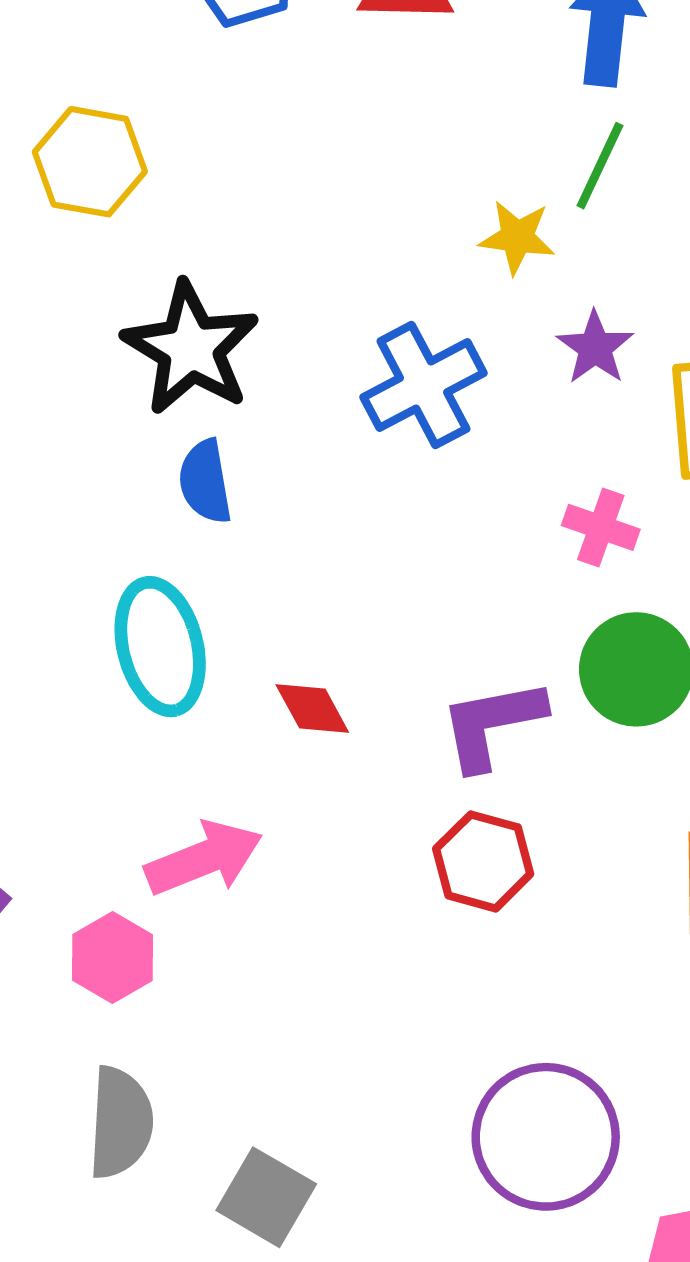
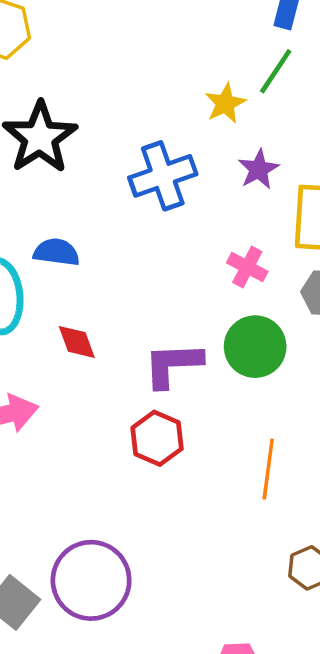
yellow star: (517, 237) -> (225, 103), turned 30
blue semicircle: (205, 482) -> (56, 252), moved, turned 99
purple circle: (546, 1137) -> (91, 580), moved

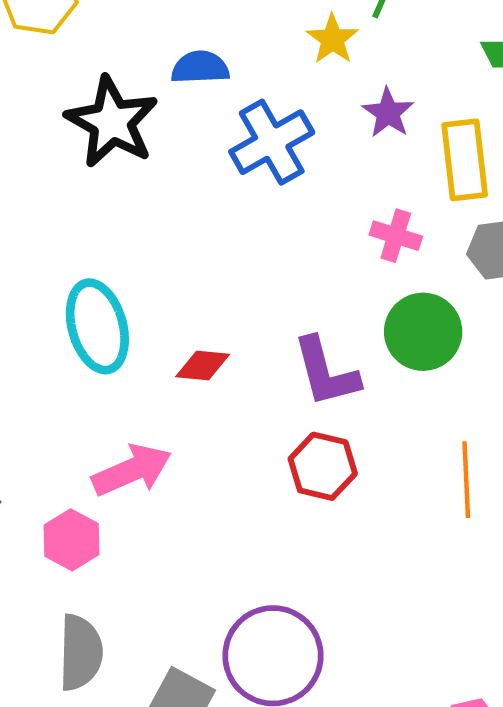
blue semicircle: (56, 252) -> (200, 67), moved
red diamond: (77, 342) -> (203, 365), turned -54
purple L-shape: (173, 365) -> (326, 372), turned -92

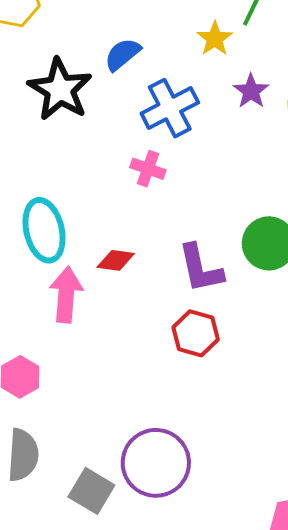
blue semicircle: (200, 67) -> (123, 54), turned -39
pink cross: (396, 236) -> (148, 169), moved
pink arrow: (132, 470) -> (66, 295), moved, turned -64

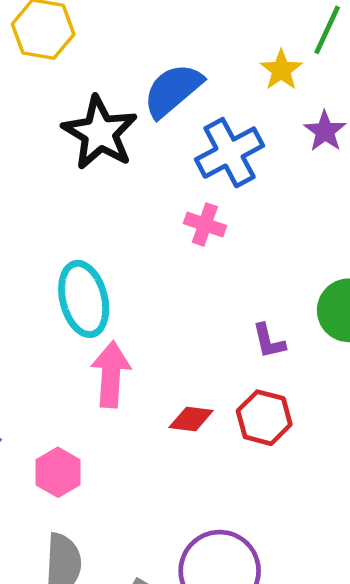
blue semicircle: (123, 54) -> (173, 90), size x1.4
red diamond: (116, 260) -> (191, 419), moved
purple L-shape: (201, 268) -> (269, 341), size x0.6

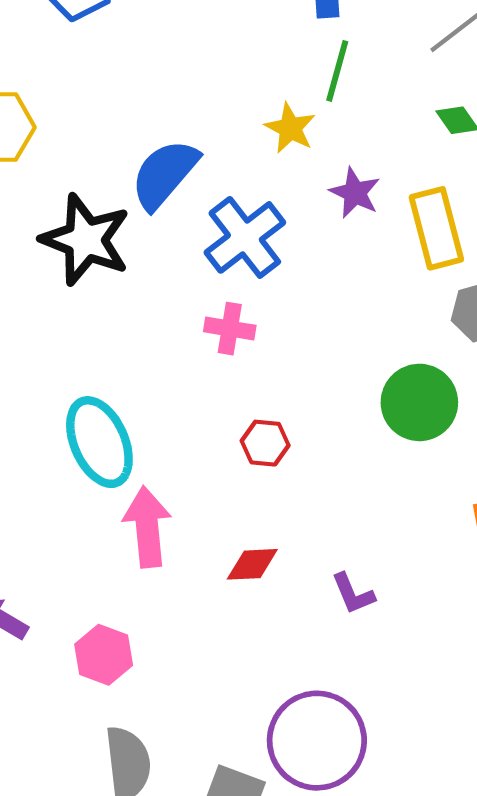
purple L-shape: (269, 341) -> (353, 594), moved
red hexagon: (264, 418) -> (265, 443), moved, size x0.7

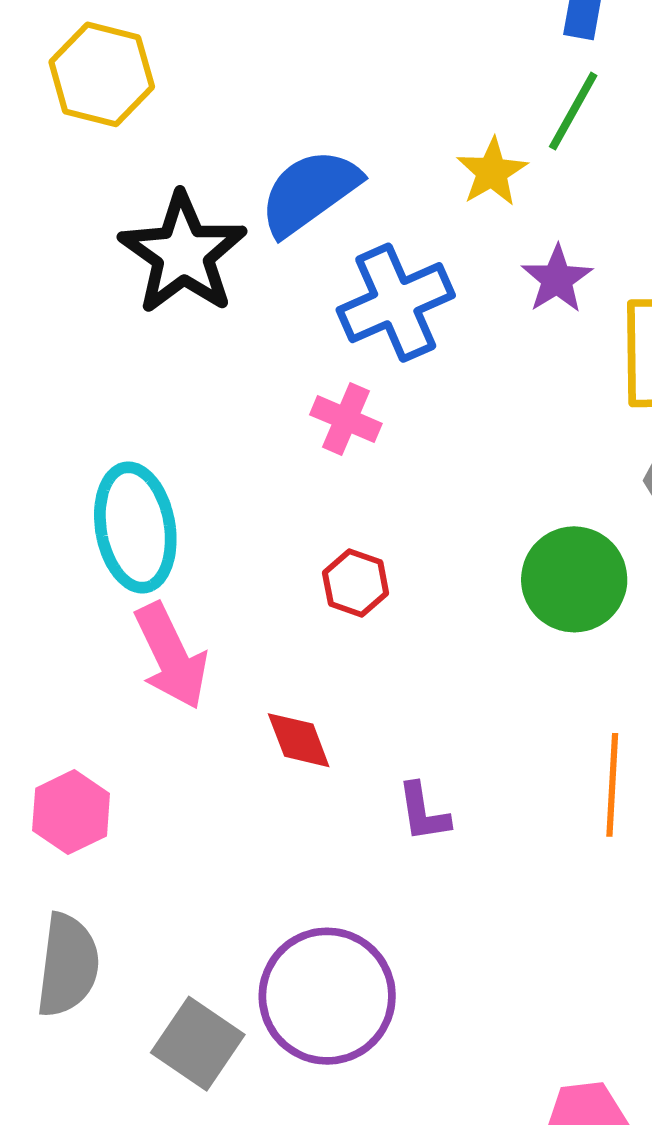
pink arrow: (147, 527) -> (171, 656), turned 146
red diamond: (252, 564) -> (299, 740), turned 58

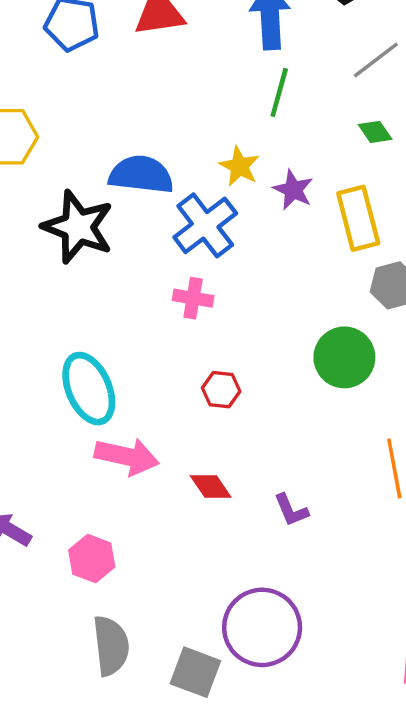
yellow star: (492, 172) -> (239, 166), moved
blue semicircle: (309, 192) -> (141, 175), turned 56
pink arrow: (171, 656) -> (127, 456), turned -38

